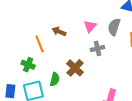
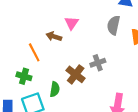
pink triangle: (90, 26) -> (72, 23), moved
gray cross: (98, 48) -> (98, 63), moved

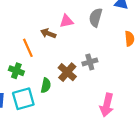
pink triangle: (72, 23) -> (66, 21), turned 40
gray semicircle: (114, 25) -> (96, 18), moved

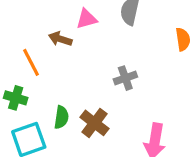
brown cross: (67, 72) -> (94, 123), moved

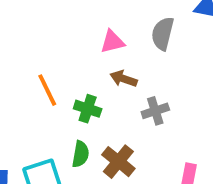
brown arrow: (60, 39) -> (124, 79), moved
green cross: (16, 98) -> (88, 109), moved

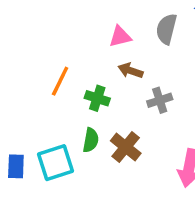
orange line: (47, 90) -> (60, 81), turned 52

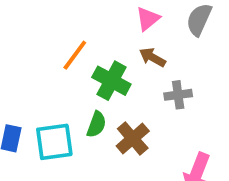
pink triangle: (120, 37) -> (148, 19), turned -35
green cross: (97, 98) -> (111, 81), size x1.4

